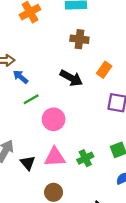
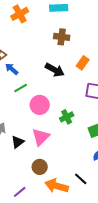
pink triangle: (55, 157) -> (41, 137), turned -42
green cross: (85, 158) -> (67, 117), moved
black triangle: (28, 163) -> (18, 142), turned 32

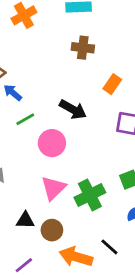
black arrow: (55, 70) -> (73, 109), moved
green cross: (67, 117) -> (90, 195), moved, size x1.5
black triangle: (18, 142) -> (25, 220), moved, turned 40

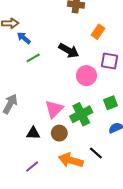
pink circle: (52, 143) -> (86, 76), moved
brown circle: (52, 230) -> (59, 133), moved

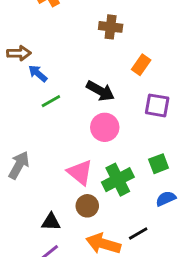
pink circle: (86, 76) -> (105, 127), moved
pink triangle: (54, 109) -> (80, 172), turned -36
black triangle: (33, 133) -> (51, 222), moved
black line: (96, 153) -> (138, 233), turned -72

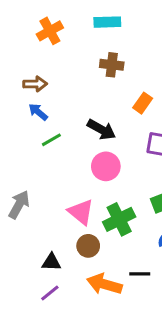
brown arrow: (19, 53) -> (35, 84), moved
black line: (138, 233) -> (140, 274), turned 30

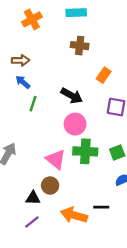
green line: (51, 140) -> (33, 104), turned -42
green cross: (119, 219) -> (85, 151), moved, turned 30
brown circle: (88, 246) -> (50, 186), moved

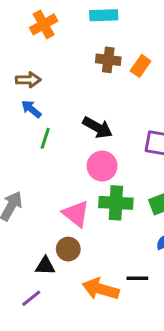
orange rectangle: (104, 75) -> (141, 66), moved
purple line: (32, 222) -> (31, 298), moved

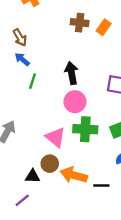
brown arrow: (28, 80) -> (20, 38), turned 60
black arrow: (97, 127) -> (72, 73), turned -130
orange arrow: (101, 289) -> (74, 175), moved

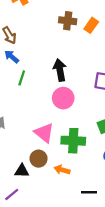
green cross: (85, 129) -> (73, 141), moved
orange arrow: (74, 175) -> (62, 170), size x0.6
black line: (101, 185) -> (89, 192), moved

